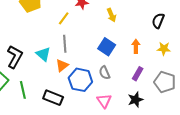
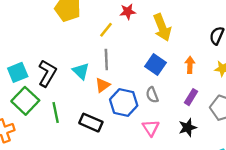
yellow arrow: (111, 15) -> (162, 27), size x1.6

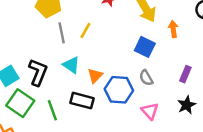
yellow line: (106, 30) -> (85, 30), moved
gray line: (106, 60) -> (62, 33), moved
orange arrow: (190, 65) -> (173, 29), moved
black rectangle: (91, 123) -> (82, 101), moved

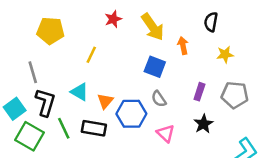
gray line: (62, 33) -> (33, 72), moved
green line: (52, 110) -> (64, 128), moved

